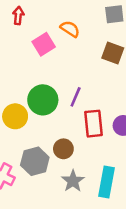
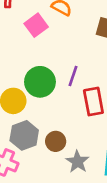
brown circle: (63, 149) -> (56, 141), moved
gray hexagon: (35, 161) -> (24, 135), moved

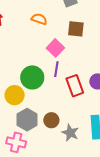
pink square: (36, 25) -> (55, 48), moved

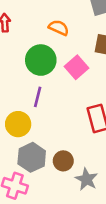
purple line: (56, 69) -> (38, 97), moved
green circle: (32, 77) -> (41, 60), moved

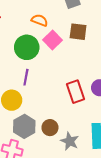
pink square: (77, 67) -> (52, 40), moved

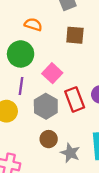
pink square: (52, 40) -> (52, 73), moved
gray hexagon: (24, 126) -> (46, 106), moved

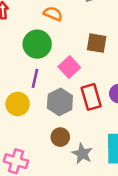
brown square: (75, 35) -> (97, 43), moved

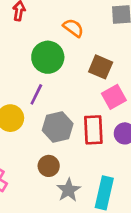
brown square: (97, 43) -> (101, 67), moved
pink square: (69, 67) -> (114, 97), moved

